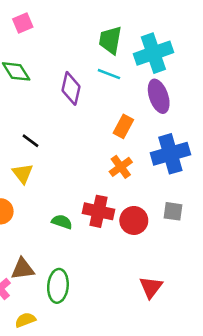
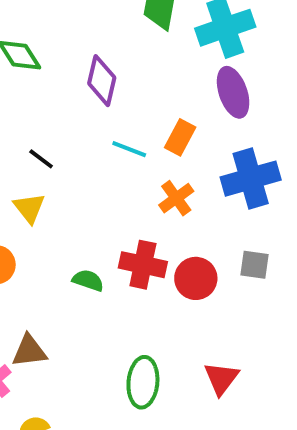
cyan line: (109, 74) -> (129, 149), moved
green ellipse: (58, 286) -> (143, 382), moved

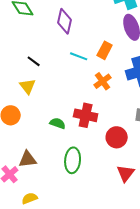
red circle: (196, 278) -> (117, 137), moved
green ellipse: (143, 382) -> (73, 160), moved

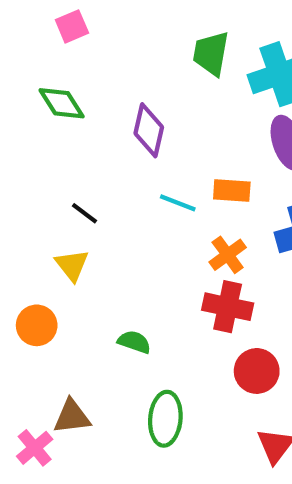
orange rectangle: (105, 50) -> (232, 190), turned 66
red cross: (86, 115) -> (228, 307), moved

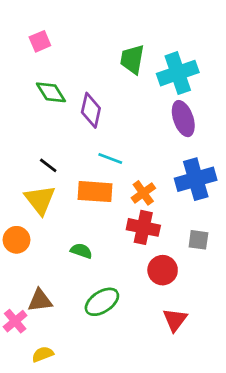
green diamond: (62, 103) -> (51, 92), moved
orange rectangle: (232, 190) -> (95, 192), moved, size x1.4
yellow triangle: (72, 265) -> (40, 200), size x1.4
green ellipse: (165, 419) -> (102, 302), turned 52

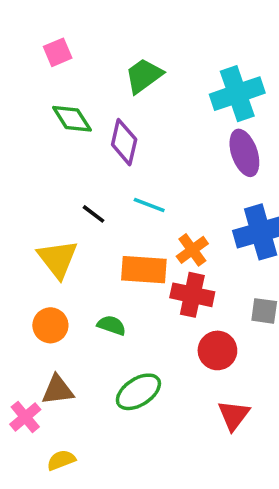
green trapezoid: (132, 59) -> (144, 76), moved, turned 44
black line: (48, 165) -> (94, 214), moved
orange rectangle: (95, 192) -> (144, 270), moved
orange circle: (16, 240) -> (50, 325), moved

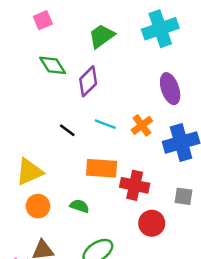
cyan cross: (237, 94) -> (160, 29), moved
purple diamond: (124, 142) -> (88, 81), turned 32
orange cross: (192, 250) -> (142, 125), moved
yellow triangle: (58, 259) -> (29, 172), moved, turned 44

